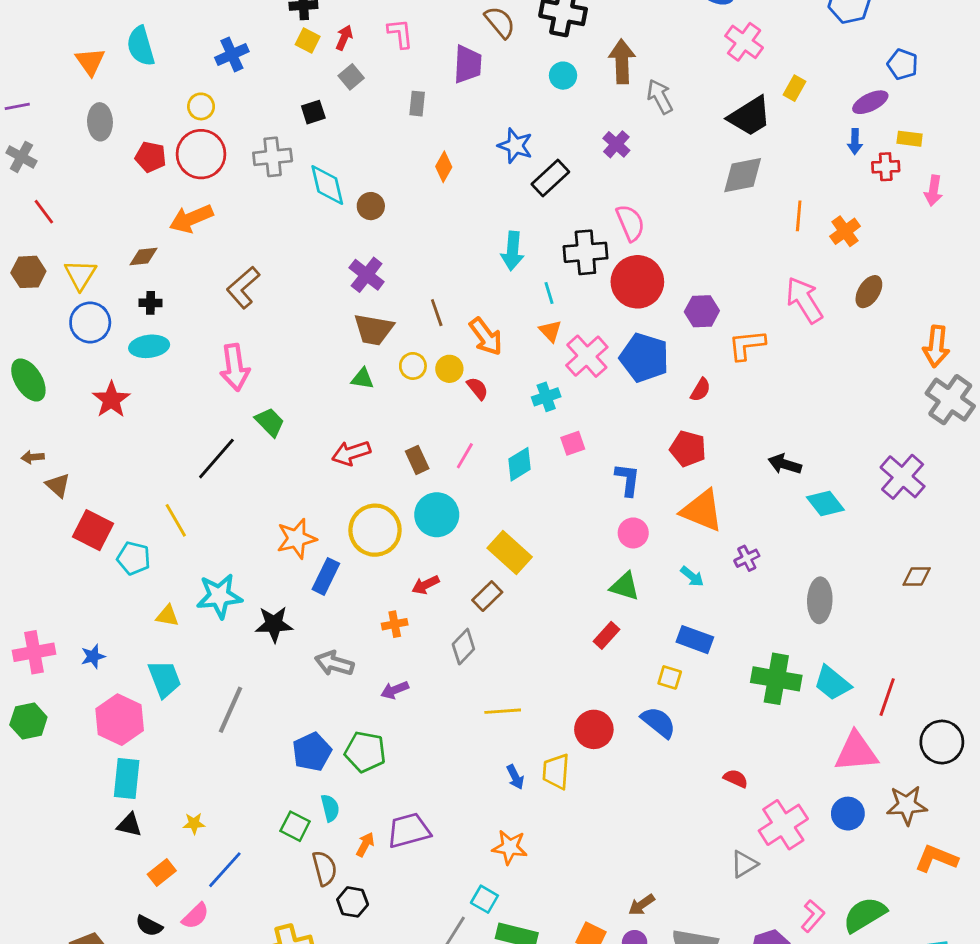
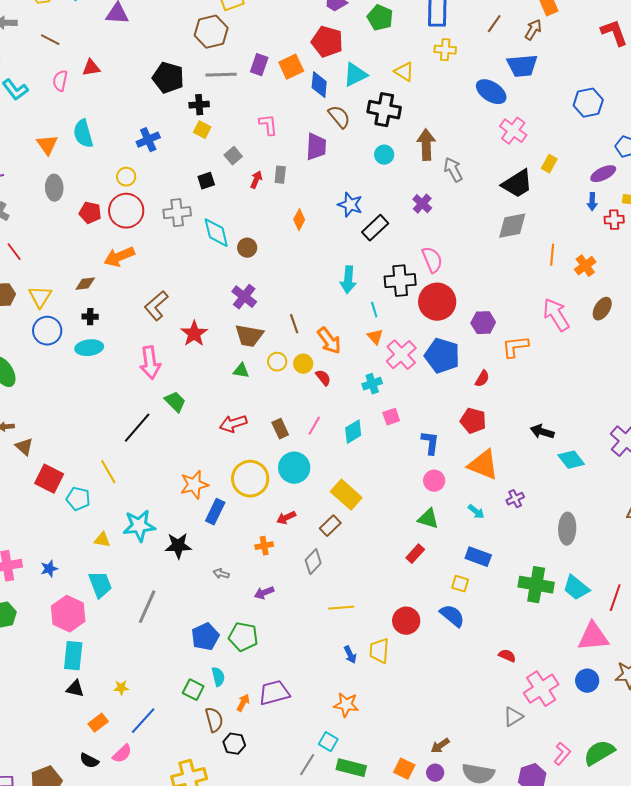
red arrow: (344, 38) -> (256, 180), moved
red star: (111, 400) -> (194, 334), moved
gray arrow: (334, 663) -> (221, 574), size x0.6

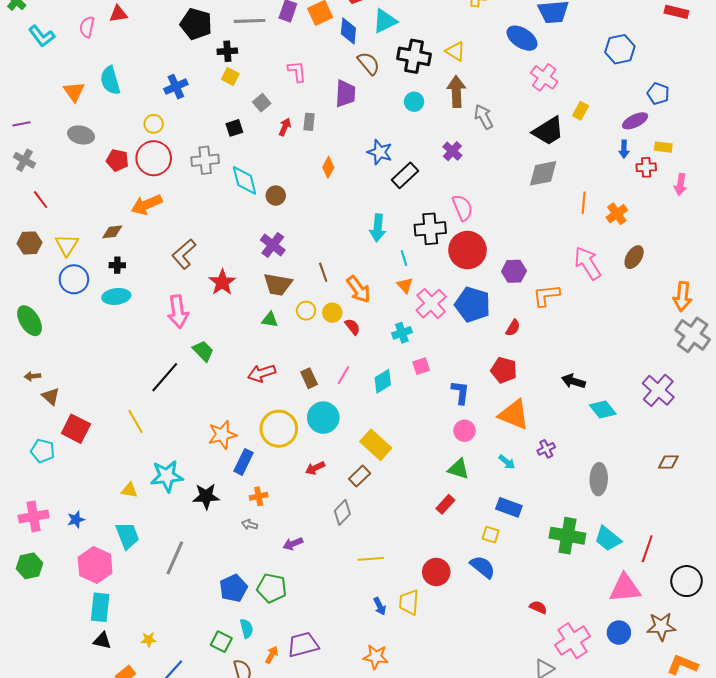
yellow triangle: (404, 72) -> (455, 51), moved
gray ellipse: (54, 188) -> (81, 135), turned -75
cyan pentagon: (78, 499) -> (43, 451), moved
orange cross: (264, 546) -> (259, 496), moved

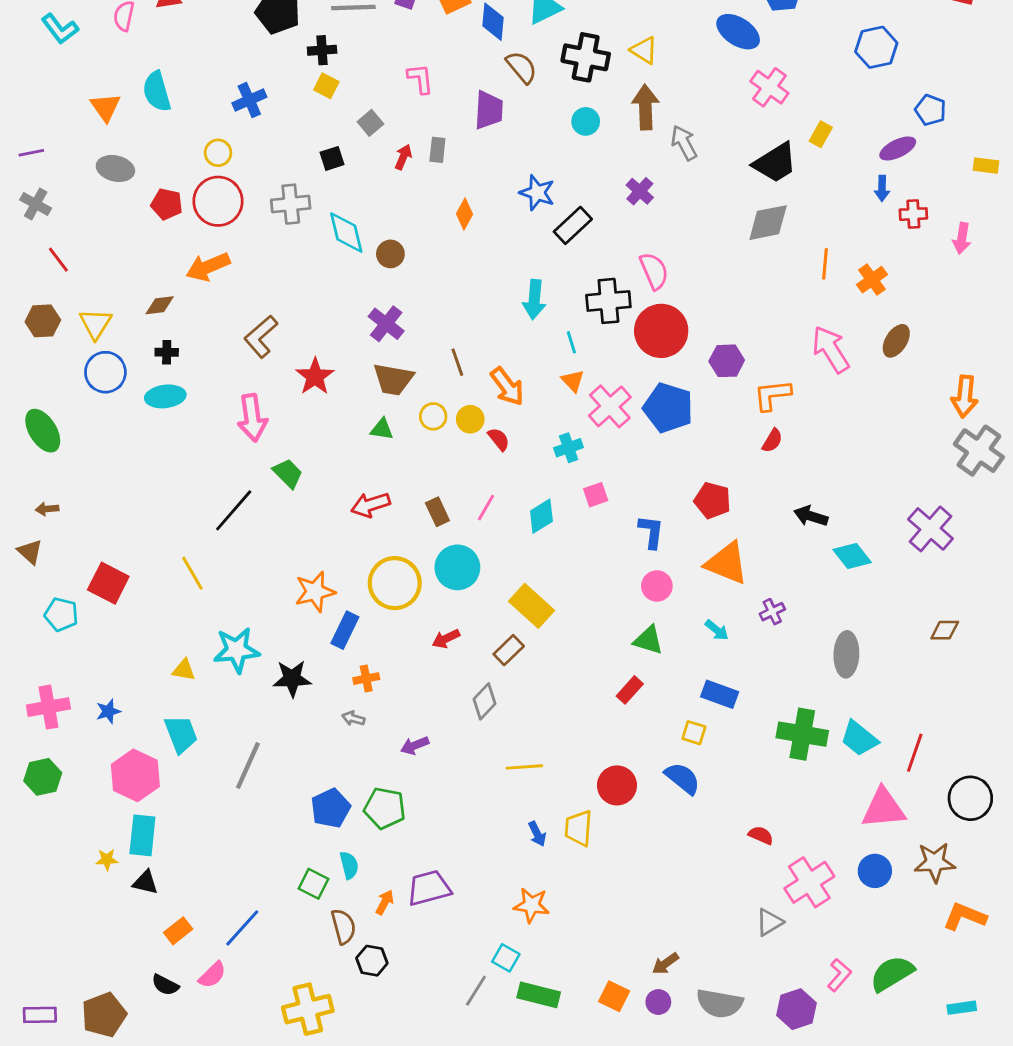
yellow rectangle: (663, 147) -> (986, 166), moved
red semicircle: (513, 328) -> (772, 441), moved
brown triangle: (51, 396) -> (30, 552), moved
yellow star: (149, 640) -> (107, 860), moved

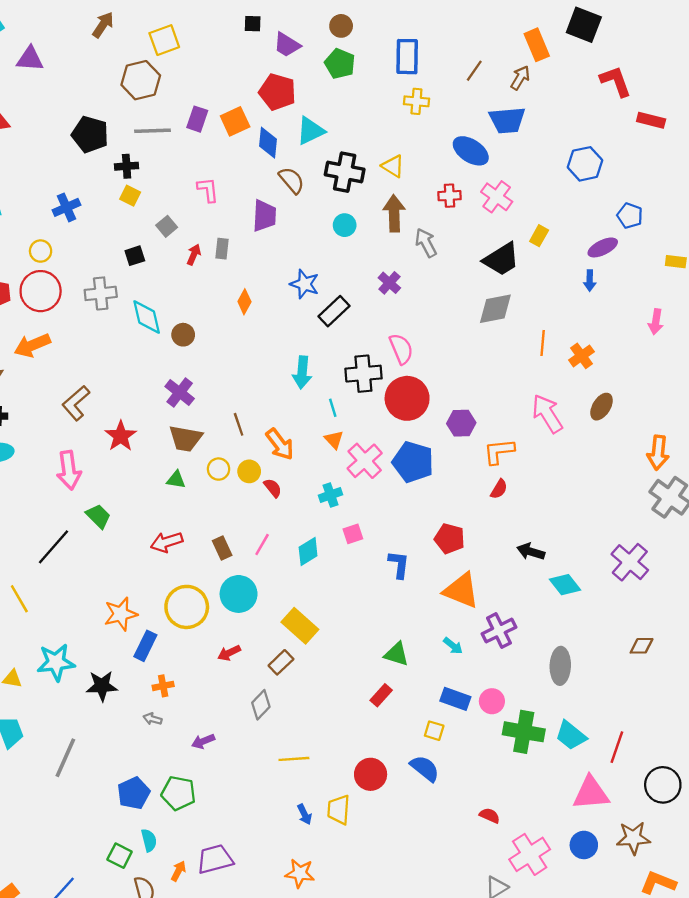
red cross: (913, 214) -> (449, 196), moved
pink circle: (657, 586) -> (492, 701), moved
purple cross: (772, 612) -> (499, 631), size x1.6

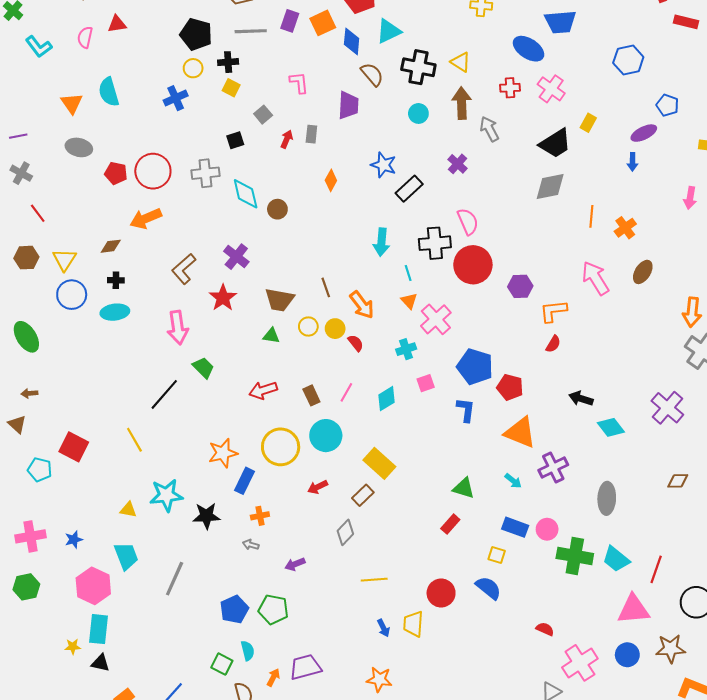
yellow circle: (41, 251) -> (193, 68), moved
purple cross: (180, 392) -> (236, 257), moved
blue pentagon: (413, 462) -> (475, 367), moved

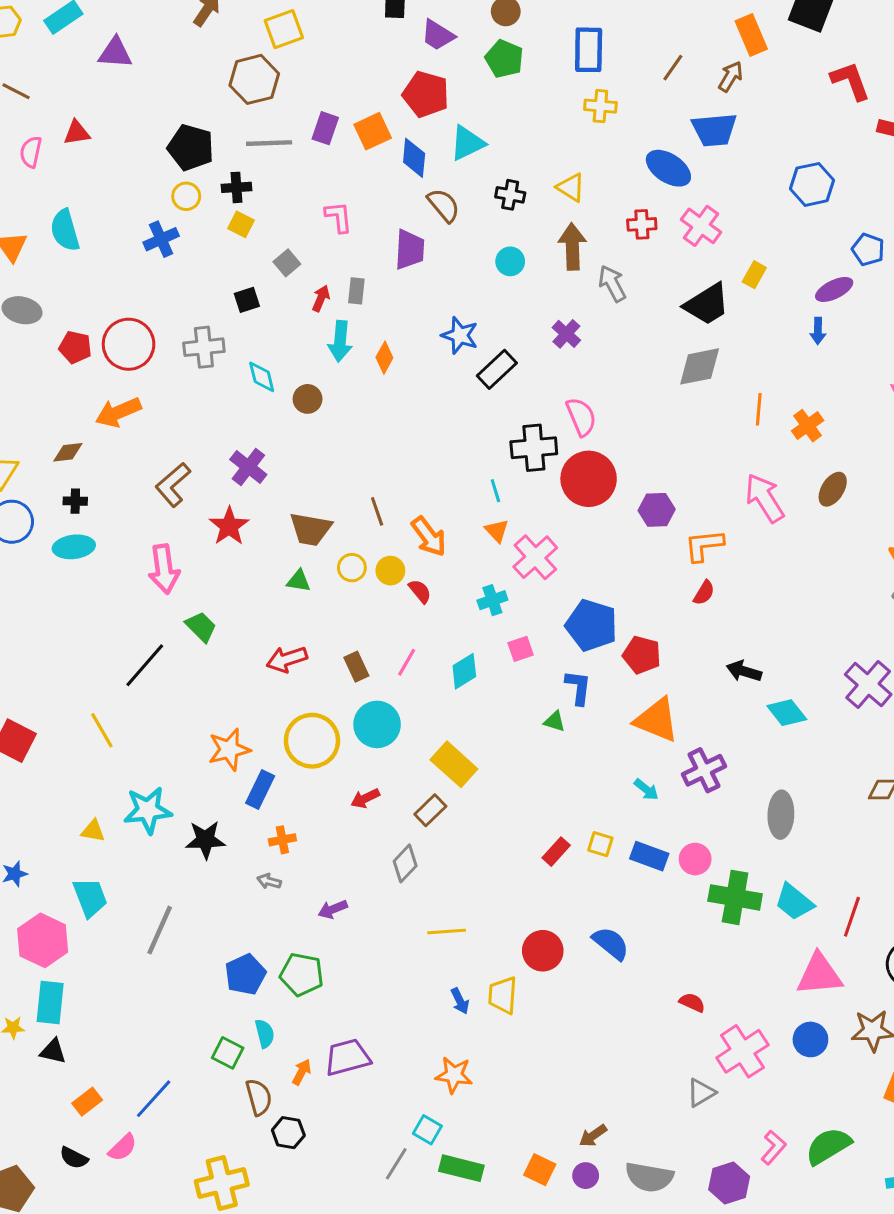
black cross: (418, 67) -> (510, 195), size x0.6
cyan diamond: (246, 194) -> (262, 377), size x0.7
cyan arrow: (381, 242) -> (340, 341), moved
green triangle: (464, 488) -> (555, 721), moved, size x0.7
yellow square: (497, 555) -> (600, 844), moved

